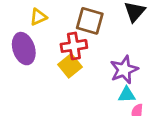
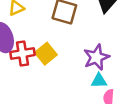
red cross: (74, 46) -> (23, 54), moved

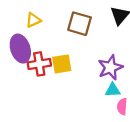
yellow square: (46, 54) -> (62, 64), turned 30

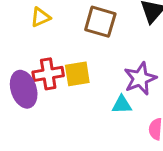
purple ellipse: (20, 49) -> (24, 89), moved
cyan triangle: (113, 90) -> (122, 105), moved

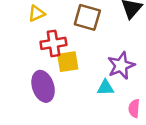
red cross: (48, 74) -> (53, 43), moved
purple ellipse: (24, 89) -> (43, 86), moved

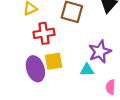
yellow square: (68, 62) -> (54, 61), moved

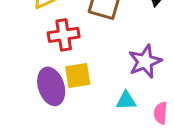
cyan triangle: (87, 70) -> (126, 100), moved

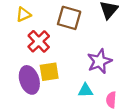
red cross: (64, 35) -> (39, 41), turned -35

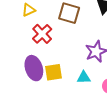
yellow square: (49, 72) -> (54, 72), moved

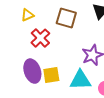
cyan triangle: (84, 77) -> (80, 80), size x1.6

